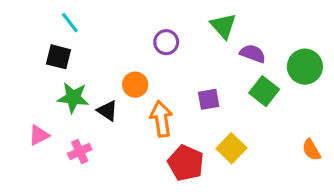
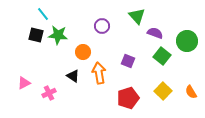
green star: (73, 98) -> (58, 35), moved
purple square: (209, 99) -> (128, 61), turned 32
black triangle: (107, 111) -> (73, 76), moved
yellow square: (231, 148) -> (163, 91), moved
red pentagon: (186, 163) -> (128, 98), moved, turned 30

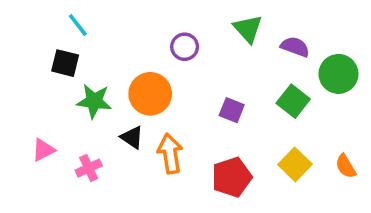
purple semicircle: (155, 33) -> (295, 47), moved
green star: (58, 35) -> (94, 101), moved
orange circle: (83, 52) -> (150, 94), size x1.5
orange arrow: (99, 73) -> (170, 154), moved

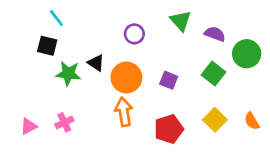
orange circle: (150, 94) -> (126, 78), moved
black triangle: (132, 137) -> (96, 63), moved
pink triangle: (43, 150) -> (29, 126), moved

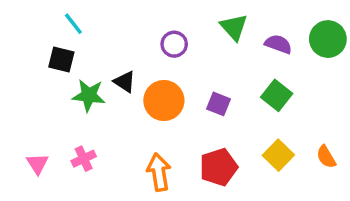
green circle: (247, 54) -> (328, 39), moved
orange arrow: (124, 112) -> (159, 172), moved
pink triangle: (29, 126) -> (37, 164), turned -36

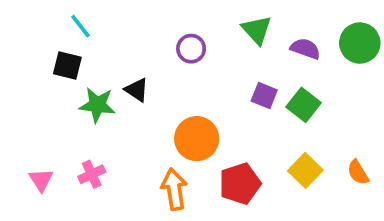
orange circle: (164, 100) -> (197, 139), moved
purple square: (219, 104) -> (264, 96), moved

